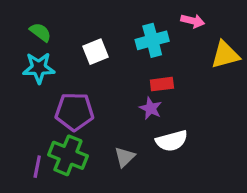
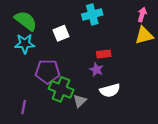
pink arrow: (193, 21) -> (142, 15), moved, turned -88
green semicircle: (40, 32) -> (26, 21), size x1.6
cyan cross: (152, 40) -> (92, 15), moved
green cross: (68, 155) -> (61, 89), moved

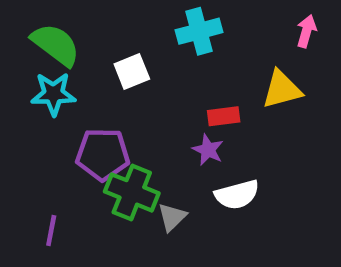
yellow triangle: (144, 35) -> (282, 89), moved

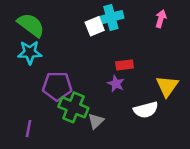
pink arrow: (306, 31) -> (161, 19), moved
white square: (132, 71) -> (95, 26), moved
yellow triangle: (282, 89) -> (167, 86), moved, turned -40
white semicircle: (237, 195) -> (146, 110), moved

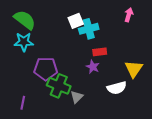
cyan cross: (111, 17) -> (89, 29), moved

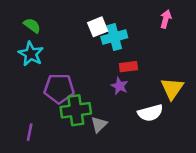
green semicircle: (25, 20) -> (32, 26), size x0.6
cyan star: (24, 42) -> (31, 54), turned 30
green cross: (59, 86) -> (76, 110), turned -30

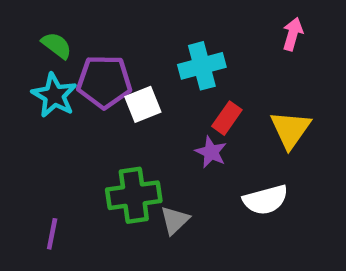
white square: (98, 27) -> (143, 104), moved
red rectangle: (128, 67) -> (227, 118), turned -48
purple pentagon: (59, 88) -> (104, 82), moved
yellow triangle: (172, 88) -> (290, 129), moved

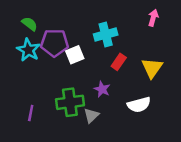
purple star: (211, 152) -> (102, 89), moved
purple line: (52, 234) -> (31, 113), moved

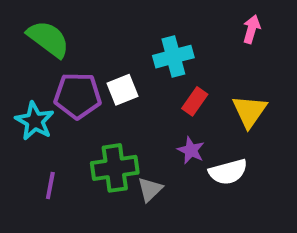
green semicircle: (30, 24) -> (48, 39), size x1.6
purple pentagon: (54, 43) -> (78, 96), moved
cyan star: (28, 50) -> (35, 121), moved
purple star: (102, 89) -> (191, 150), moved

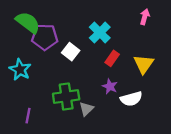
cyan cross: (173, 57) -> (100, 33), turned -30
white square: (123, 90) -> (71, 52), turned -30
purple pentagon: (78, 96) -> (45, 37), moved
purple line: (50, 185) -> (28, 116), moved

